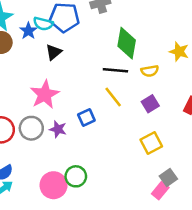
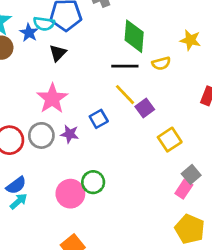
purple square: (150, 104) -> (145, 108), moved

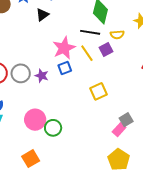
pink star: (52, 99) -> (64, 48), moved
purple square: (145, 108) -> (106, 49), moved
yellow square: (170, 140) -> (98, 91), moved
green circle: (93, 182) -> (53, 128), moved

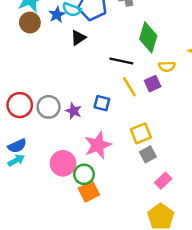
black line: (90, 32) -> (121, 61), moved
pink star: (64, 48) -> (98, 145), moved
blue square: (65, 68) -> (102, 103), turned 32
gray square: (126, 120) -> (148, 154), moved
orange square: (31, 159) -> (89, 191), moved

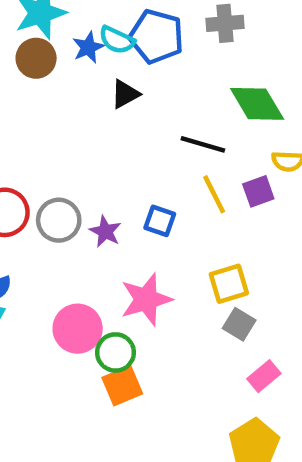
green diamond: (148, 37) -> (257, 104), turned -52
gray square: (148, 154) -> (239, 324), turned -35

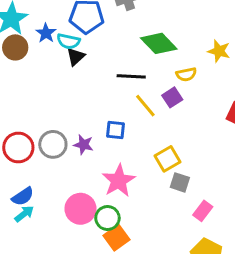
cyan semicircle: (117, 40) -> (68, 41), moved

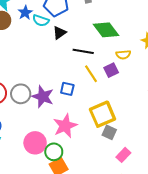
black triangle: (76, 57) -> (59, 33), moved
purple star: (83, 145) -> (43, 97), size x1.5
yellow square: (168, 159) -> (102, 114), size x1.4

